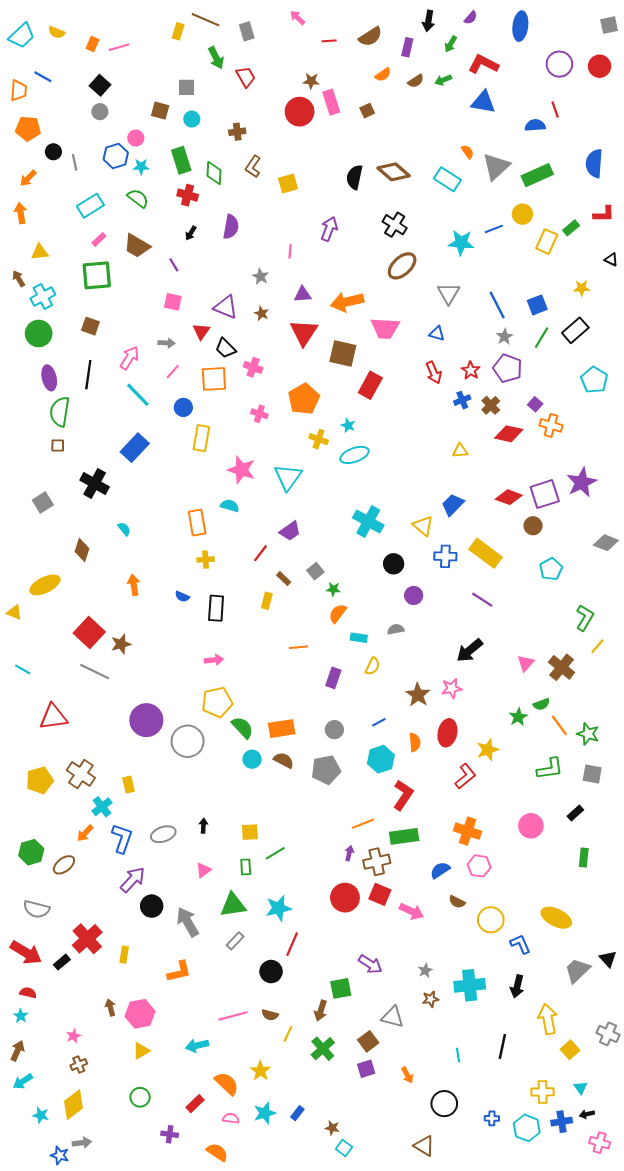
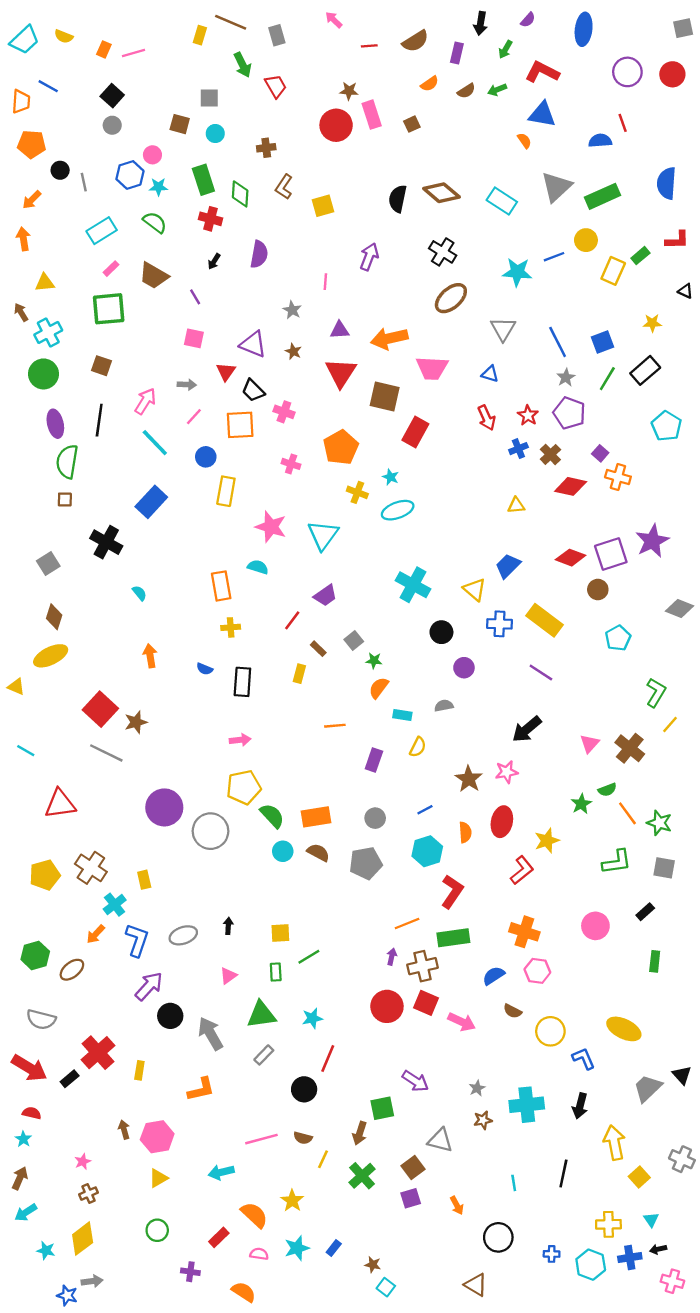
orange semicircle: (468, 152) -> (524, 141), moved
brown diamond: (82, 550) -> (54, 617), moved
cyan star: (278, 908) -> (312, 1018), size x0.7

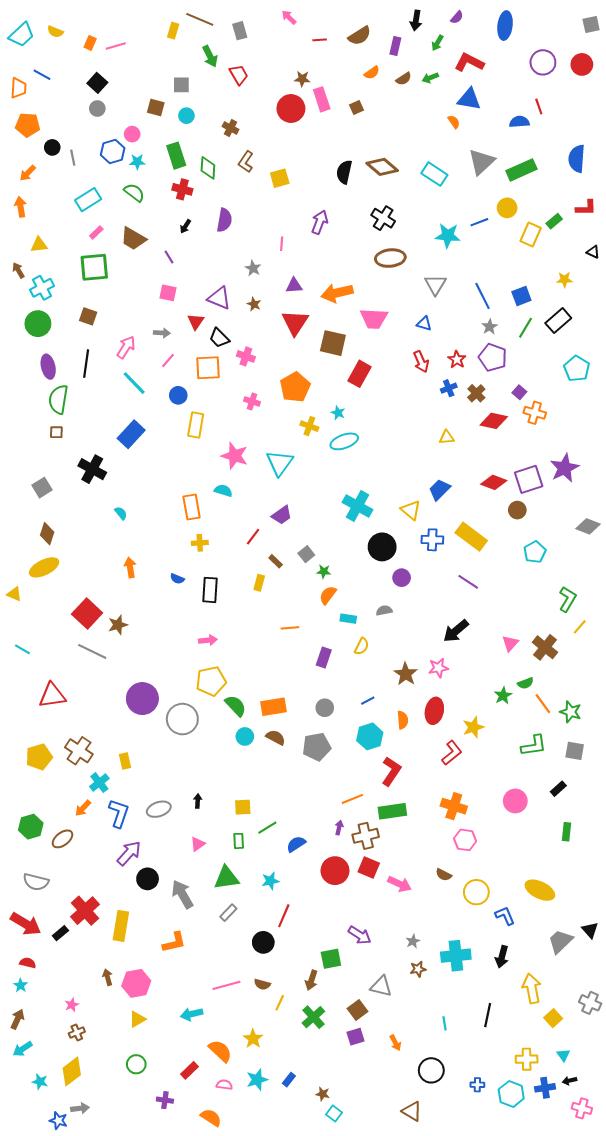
brown cross: (266, 148) -> (230, 128), turned 35
brown ellipse: (451, 298) -> (390, 258), turned 36
black circle: (441, 632) -> (382, 547), size x1.4
blue semicircle: (494, 976) -> (296, 844), moved
yellow rectangle: (139, 1070) -> (121, 926), size x1.8

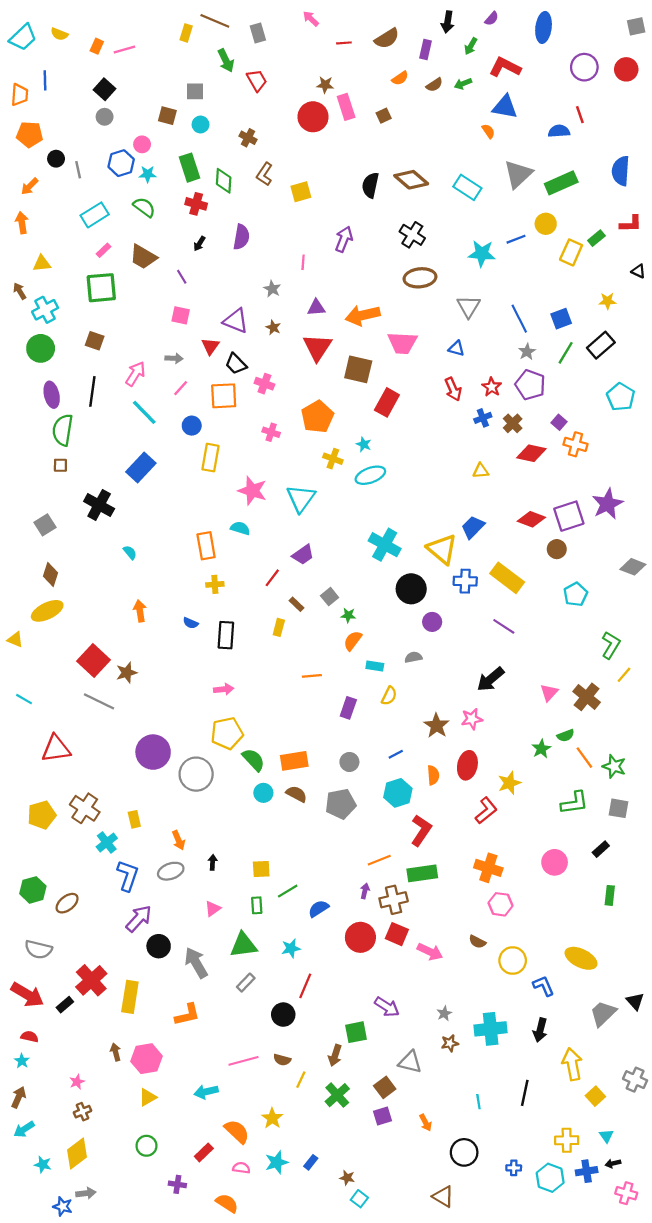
blue line: (42, 75) -> (45, 80), turned 60
yellow triangle: (411, 510) -> (442, 549), size x1.4
orange arrow: (83, 808) -> (178, 840), moved, turned -66

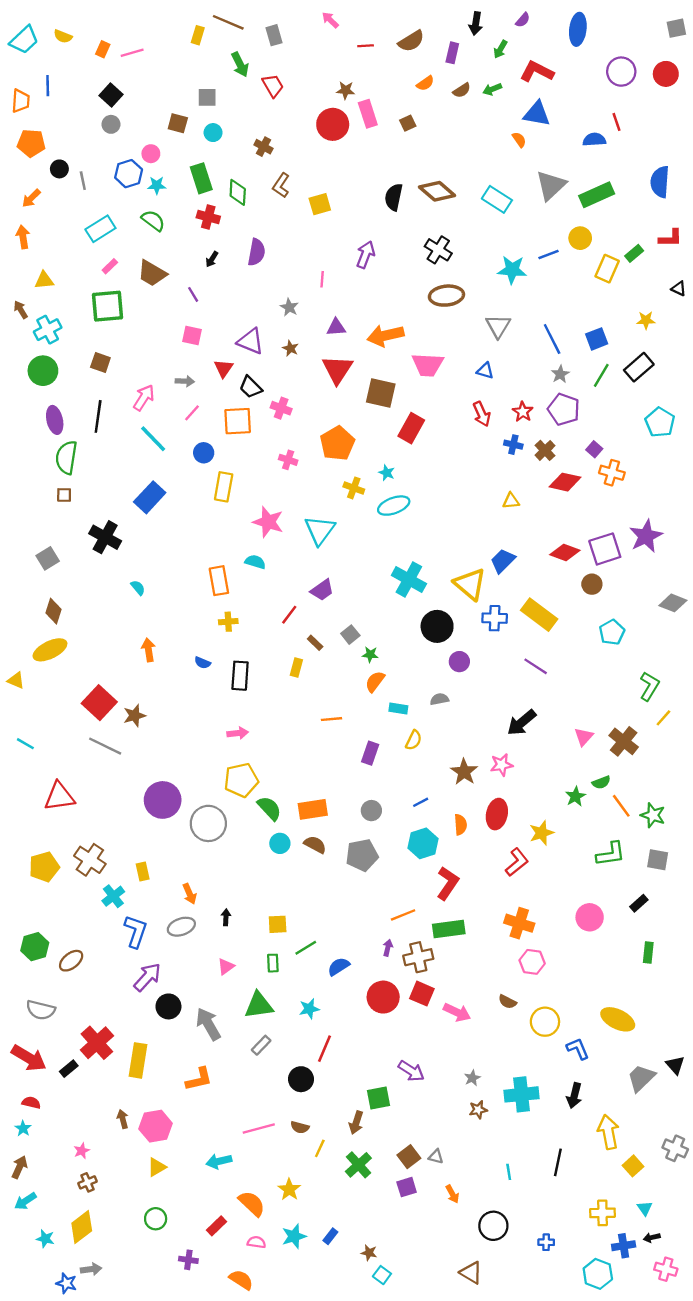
blue cross: (483, 418) -> (513, 445), turned 35
gray triangle: (410, 1062) -> (436, 1157), moved, size x0.6
cyan hexagon: (550, 1178) -> (598, 1274), moved

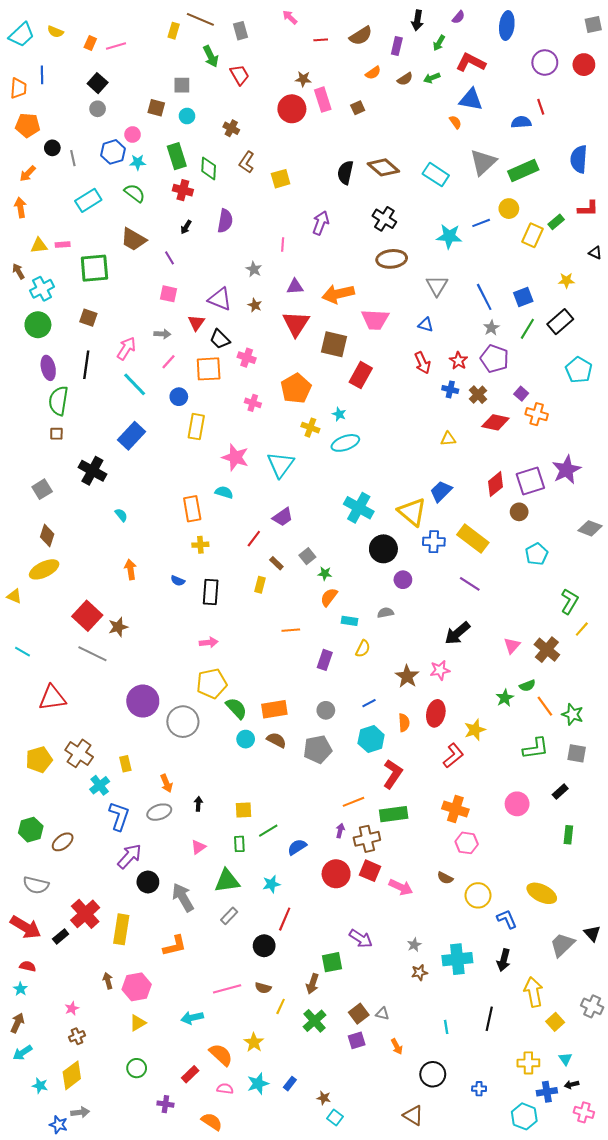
pink rectangle: (110, 266) -> (63, 245), moved, turned 40
red diamond: (565, 552) -> (495, 484), turned -60

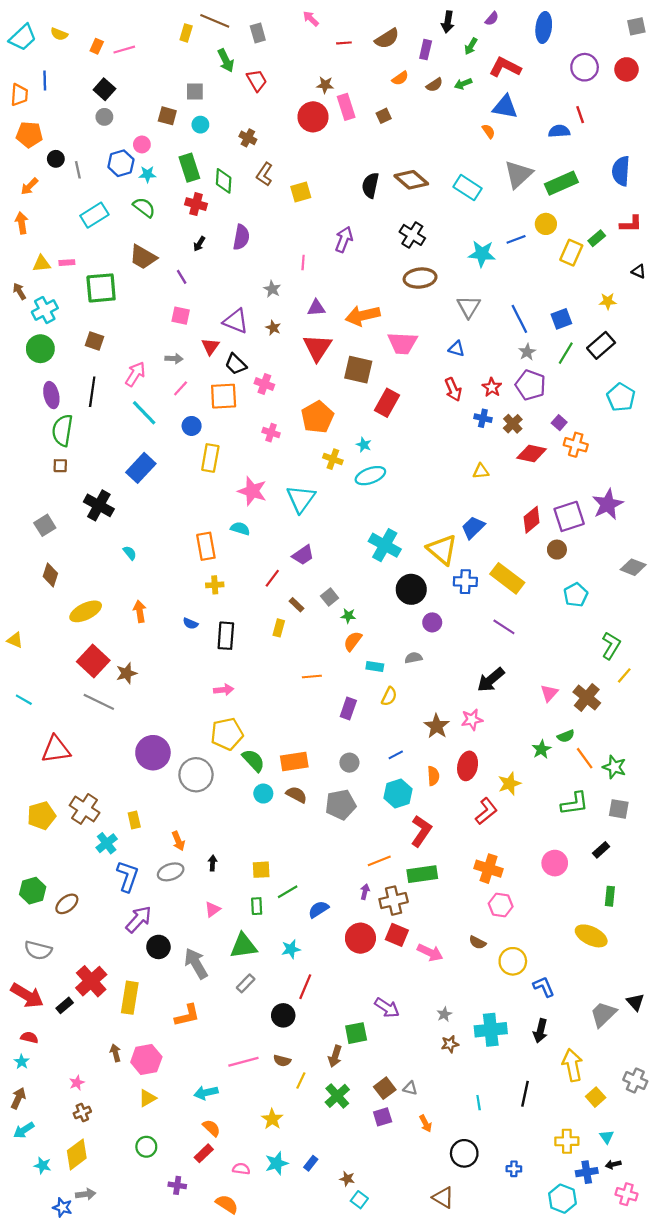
yellow ellipse: (44, 569) -> (86, 611), moved
yellow ellipse: (542, 893) -> (591, 936), moved
orange semicircle: (221, 1055) -> (211, 1128), moved, size x0.7

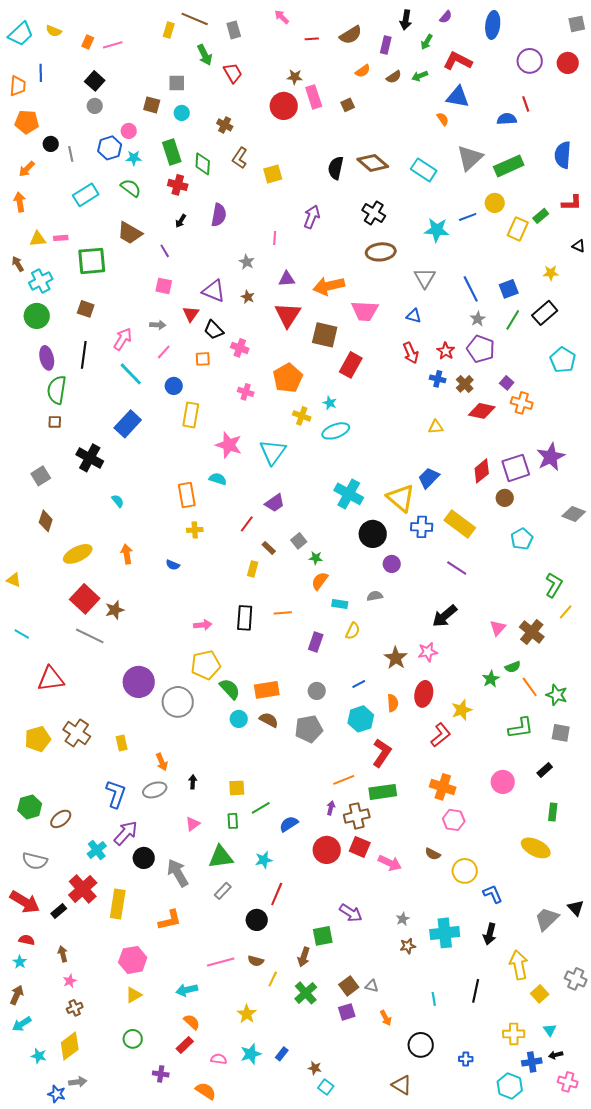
orange square: (224, 396) -> (203, 359), size x0.6
black rectangle: (226, 636) -> (245, 618), moved
cyan cross: (107, 843) -> (97, 850), moved
brown arrow: (115, 1053) -> (63, 954), moved

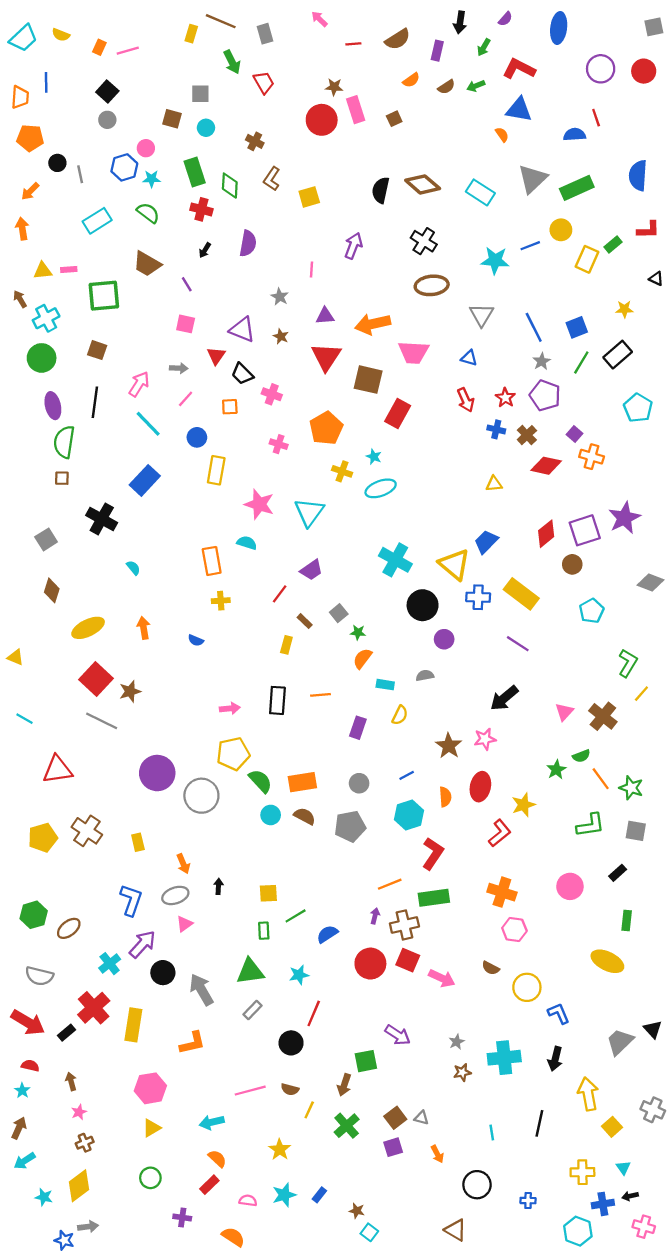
pink triangle: (193, 824) -> (184, 924), moved

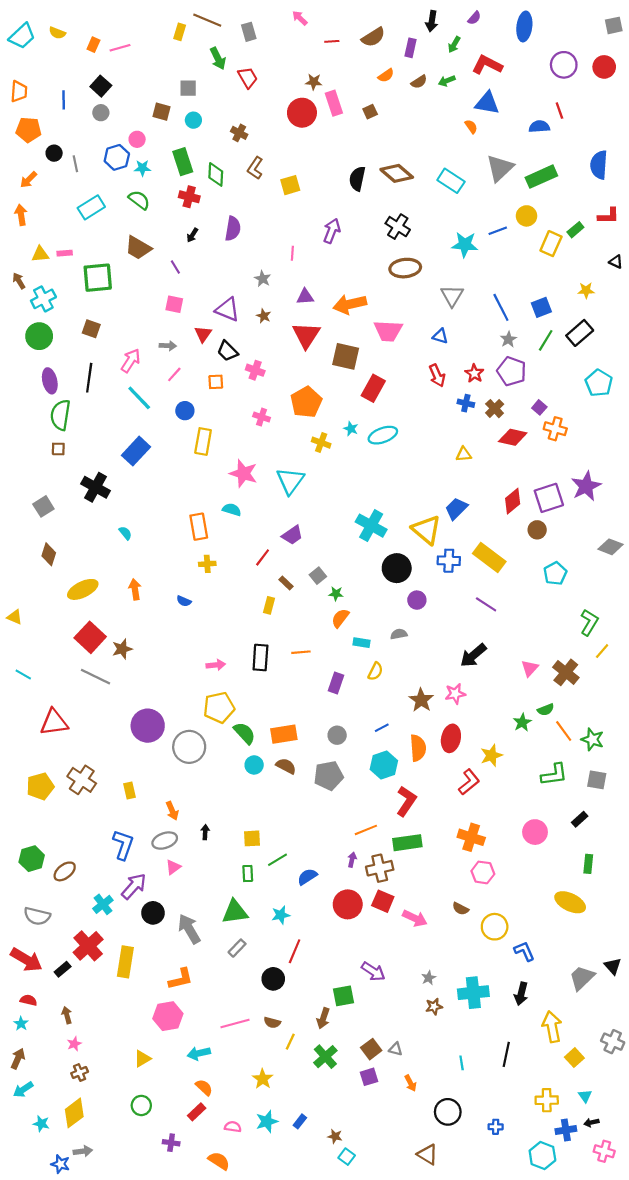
blue line: (46, 82) -> (64, 100), moved
cyan ellipse: (381, 488) -> (383, 435), moved
orange semicircle: (445, 797) -> (418, 748), size x1.4
pink hexagon: (150, 1088) -> (168, 1016), moved

